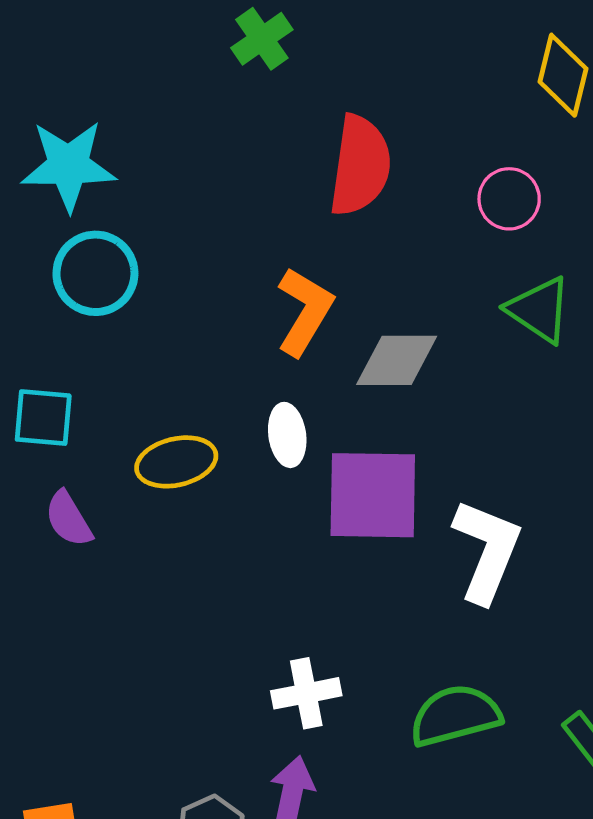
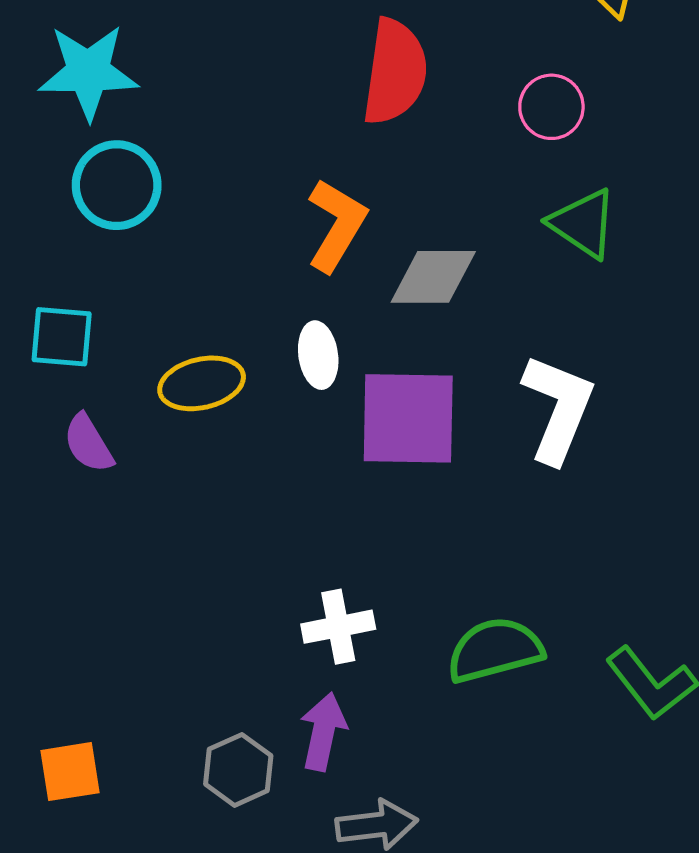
white L-shape: (487, 551) -> (558, 408), moved

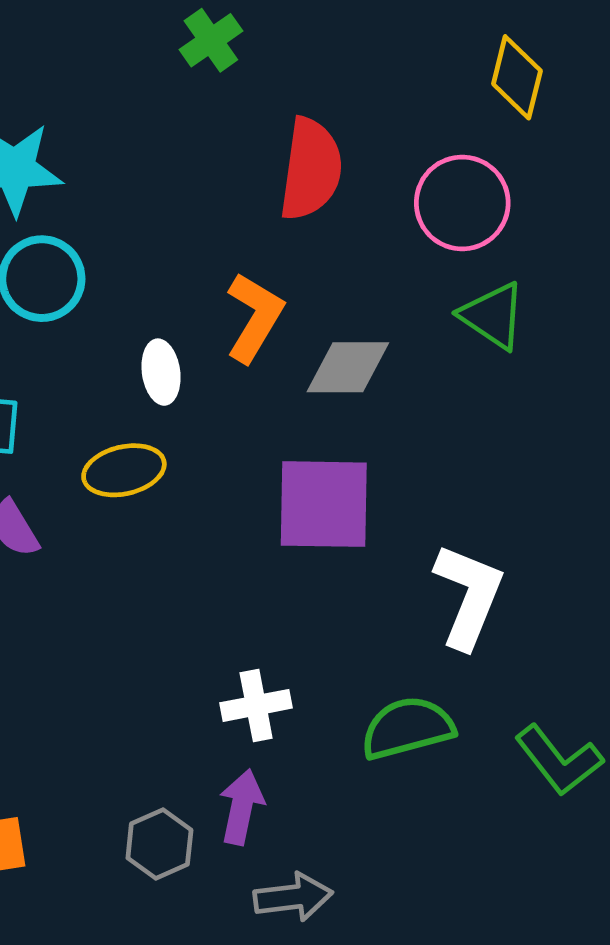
pink circle: (551, 107) -> (462, 203), size x1.5
white ellipse: (318, 355) -> (161, 372), moved
white L-shape: (558, 408) -> (469, 596), moved

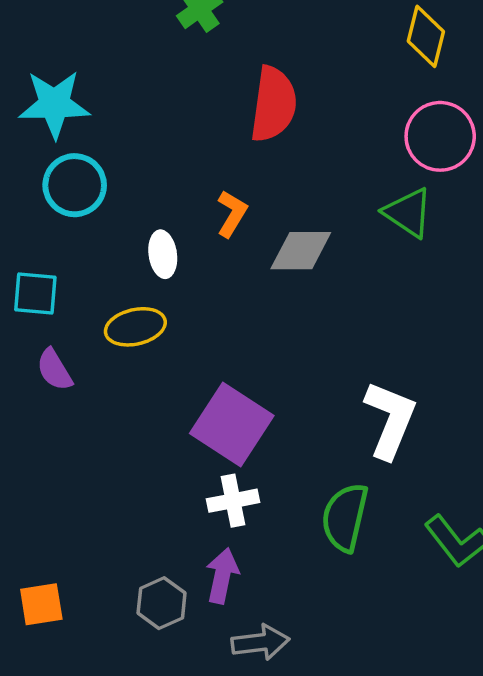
pink circle: (462, 203) -> (440, 136), moved
orange L-shape: (254, 317) -> (232, 214), size x0.7
purple square: (324, 504) -> (232, 424), moved, turned 32
green semicircle: (407, 728) -> (345, 517), turned -62

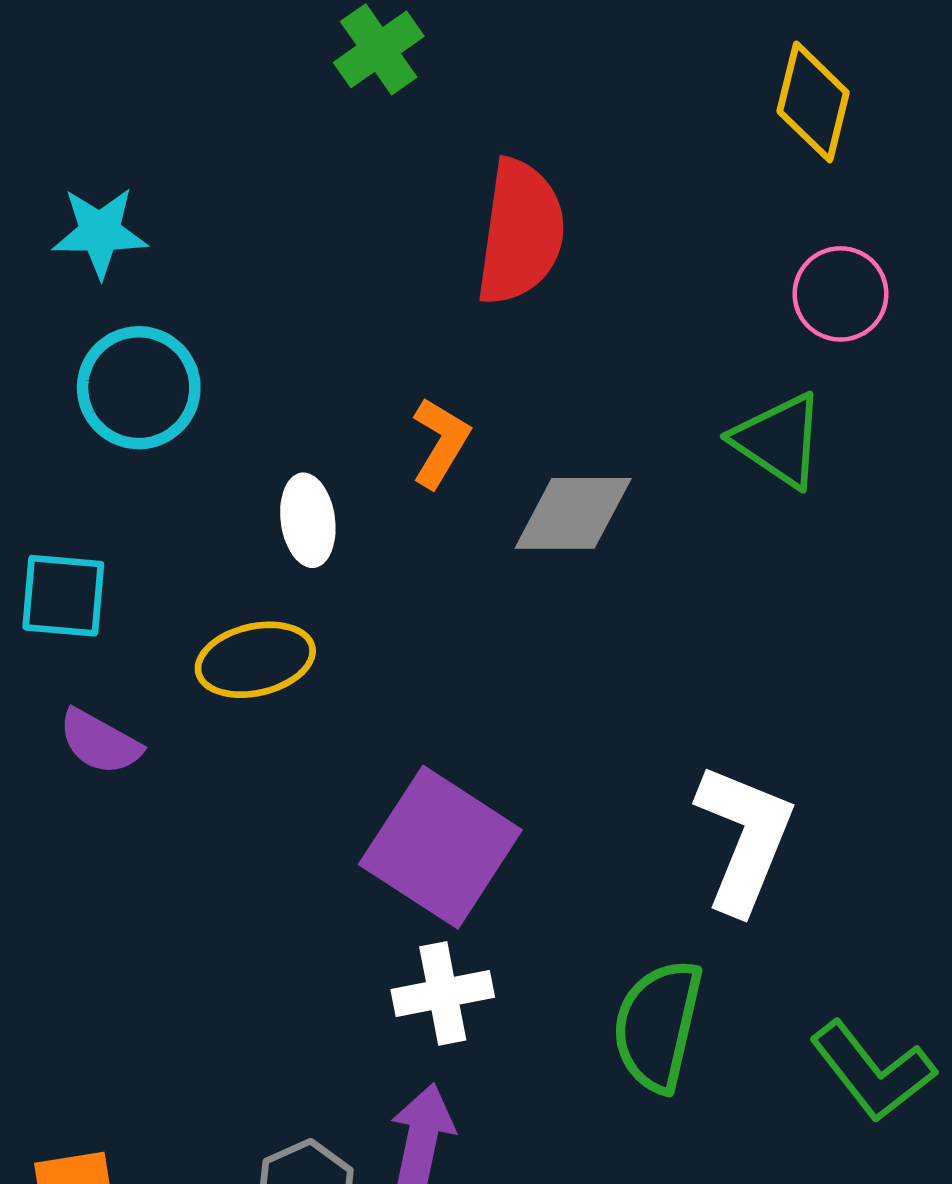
cyan star: (54, 104) -> (100, 232), size x0.7
pink circle: (440, 136) -> (840, 294), size x0.7
purple semicircle: (54, 370) -> (100, 742), turned -30

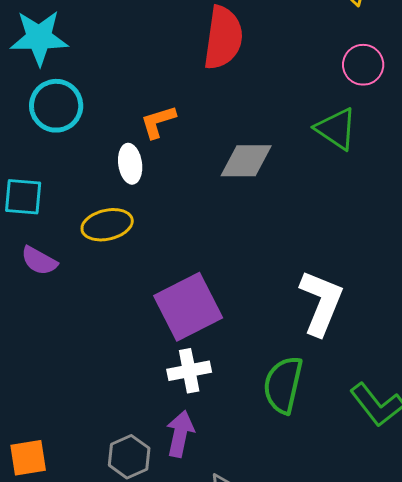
cyan star: (100, 232) -> (39, 38), size x1.4
orange L-shape: (440, 443) -> (158, 122), moved, turned -138
purple square: (440, 847) -> (188, 307), turned 30

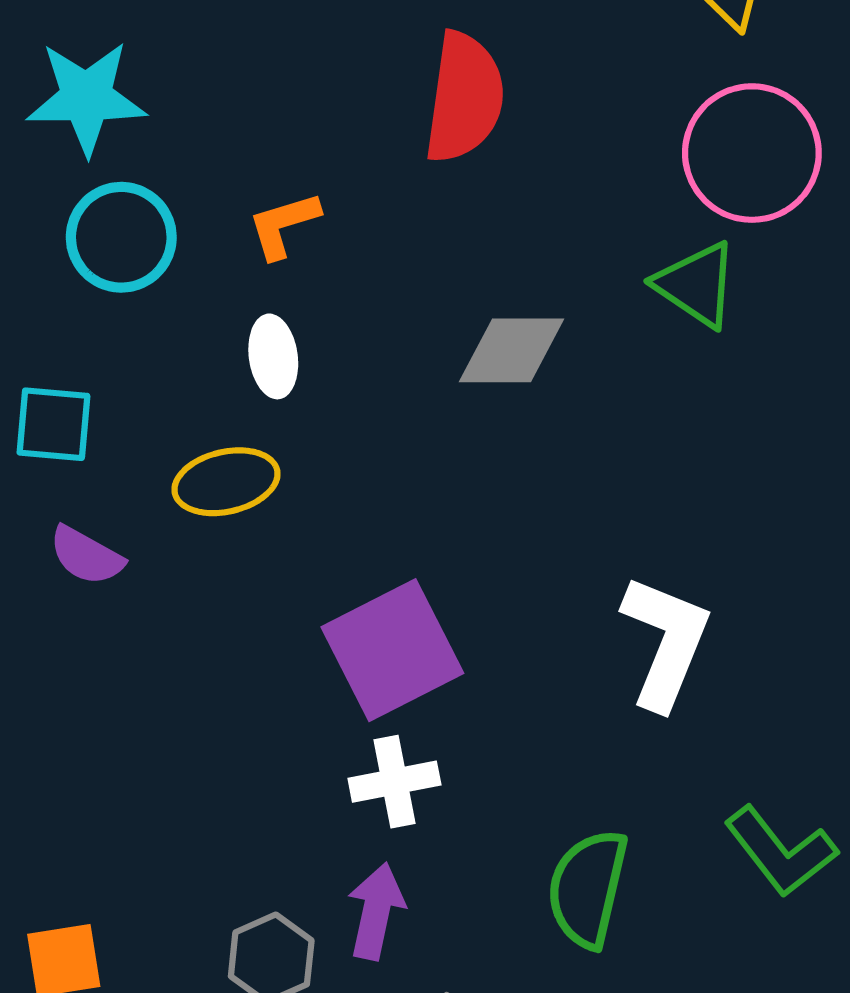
pink circle: (363, 65) -> (752, 153), size x1.6
orange L-shape: (158, 122) -> (284, 225), moved
green semicircle: (283, 385) -> (588, 888), moved

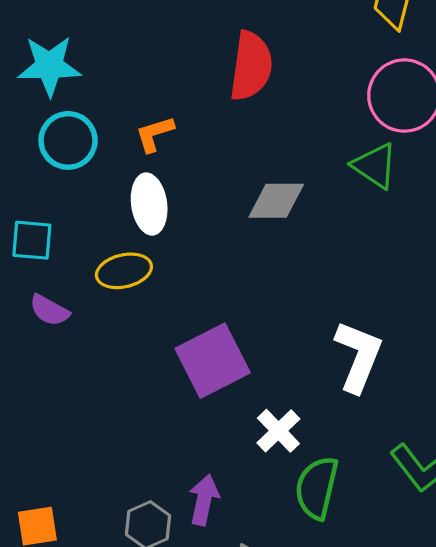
white ellipse: (273, 356) -> (149, 204), size x1.4
white cross: (394, 782) -> (278, 431), moved, turned -33

